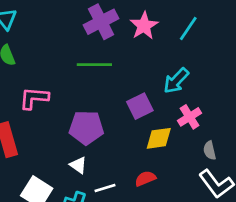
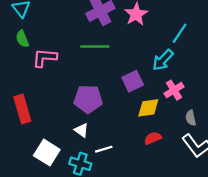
cyan line: (188, 28) -> (180, 33), moved
pink L-shape: (34, 98) -> (45, 58), moved
red semicircle: (145, 179) -> (153, 138), moved

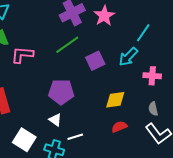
green line: (95, 47) -> (67, 45), turned -35
purple square: (133, 81) -> (95, 61), moved
pink cross: (174, 90) -> (152, 76), moved, turned 36

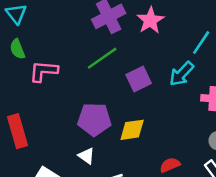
yellow diamond: (115, 100) -> (132, 130), moved

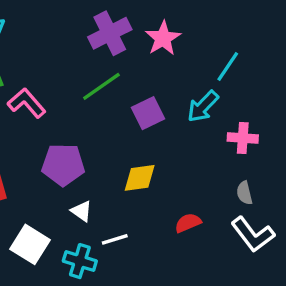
pink L-shape: (43, 71) -> (27, 103), turned 44
purple pentagon: (94, 119) -> (63, 165), moved

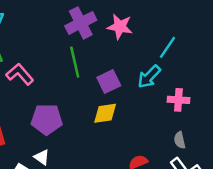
pink star: (163, 38) -> (120, 27), turned -30
green line: (101, 86) -> (75, 62), turned -68
yellow diamond: (140, 178) -> (105, 113), moved
white triangle: (82, 211) -> (42, 157), moved

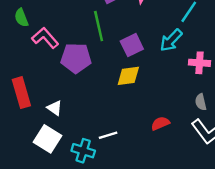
purple pentagon: (47, 119) -> (76, 58), moved
white triangle: (42, 157) -> (55, 108), moved

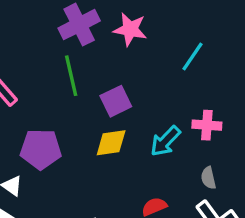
cyan arrow: (171, 40) -> (165, 141), moved
purple pentagon: (76, 58) -> (41, 149), moved

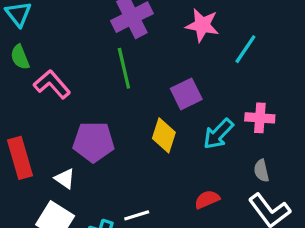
pink star: (130, 29) -> (202, 25), moved
purple square: (116, 101) -> (186, 94), moved
yellow diamond: (111, 143) -> (164, 135), turned -64

